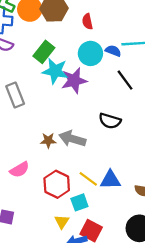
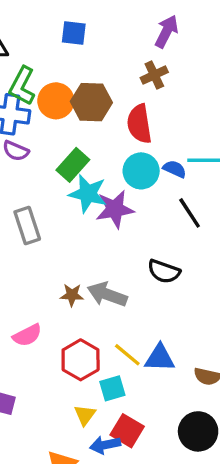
red semicircle: (87, 22) -> (139, 124), size x1.6

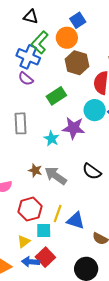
blue square: (74, 33) -> (78, 20), turned 35
orange circle: (56, 101) -> (67, 38), moved
cyan star: (88, 194) -> (52, 139), moved, size x0.7
yellow line: (127, 355) -> (58, 214), turned 54

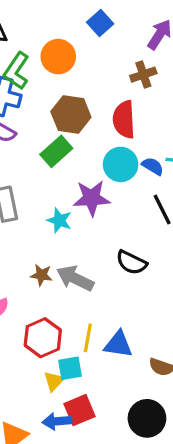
blue square: (78, 20) -> (100, 23), moved
brown hexagon: (77, 63) -> (71, 114), moved
yellow triangle: (24, 241) -> (54, 381), moved
red square: (45, 257) -> (80, 410), turned 30

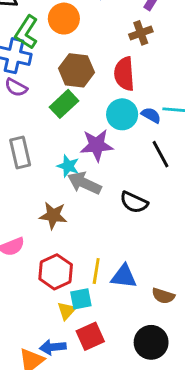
brown star: (41, 275) -> (53, 215), size x1.4
gray arrow: (75, 278) -> (84, 183), moved
blue arrow: (57, 421) -> (53, 347), moved

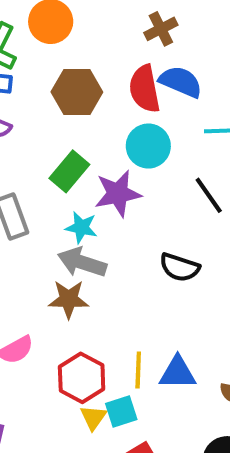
green rectangle: (64, 104) -> (69, 171), moved
blue semicircle: (151, 115) -> (181, 82), moved, size x1.5
gray arrow: (84, 183) -> (82, 262), moved
yellow triangle: (67, 311) -> (93, 417), moved

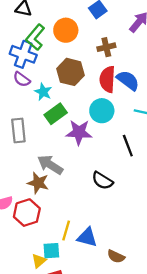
brown cross: (161, 29) -> (106, 47), moved
cyan star: (81, 227) -> (43, 92), moved
red hexagon: (82, 378) -> (27, 213), moved
yellow triangle: (93, 417) -> (39, 261), moved

